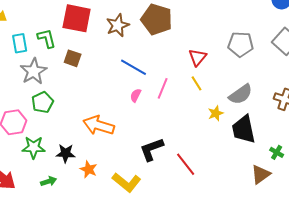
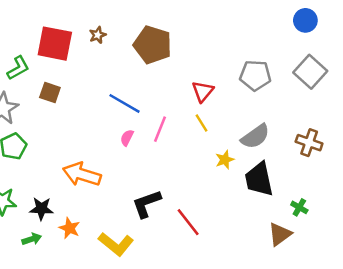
brown star: (118, 25) -> (98, 35), moved, size x0.6
green L-shape: (47, 38) -> (18, 68), turned 75
green arrow: (49, 181) -> (32, 239), moved

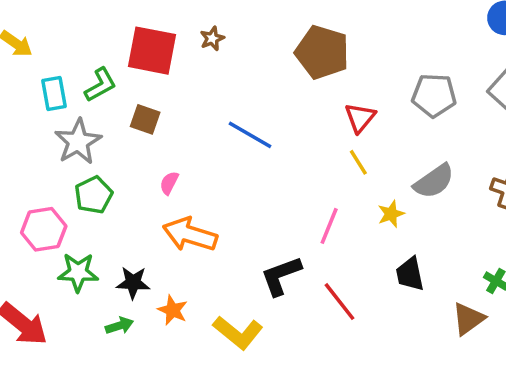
brown pentagon: (153, 45) -> (322, 52), moved
pink line: (160, 129) -> (329, 226), moved
pink semicircle: (127, 138) -> (169, 183), moved
black trapezoid: (259, 179) -> (410, 274), moved, size x0.7

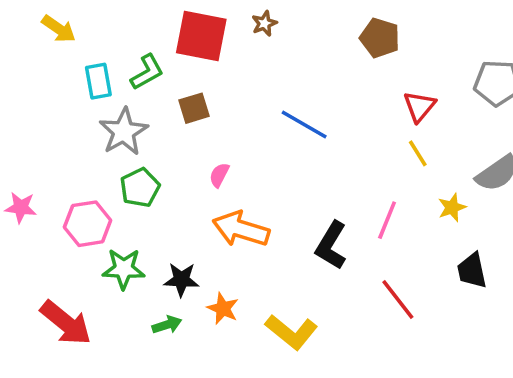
brown pentagon: (322, 52) -> (380, 38), size x0.7
brown square: (145, 119) -> (194, 108), turned -36
black L-shape: (281, 276) -> (331, 245), moved, turned -39

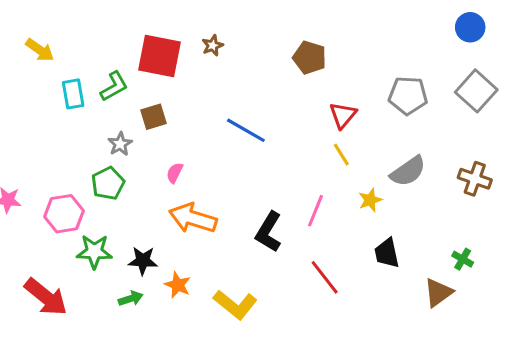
gray star: (124, 132) -> (120, 144), moved, size x0.6

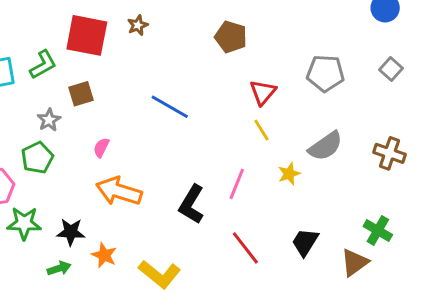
gray square: (476, 91) -> (391, 69), size x0.6
black trapezoid: (387, 253) -> (305, 242), moved, turned 44
green cross: (463, 259) -> (378, 231), size x1.4

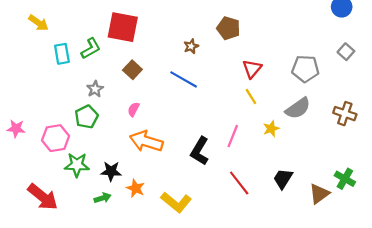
brown star: (138, 25) -> (191, 46), moved
gray pentagon: (325, 73) -> (305, 69), moved
brown square: (81, 94) -> (132, 70), moved, turned -30
green cross: (378, 231) -> (345, 179), moved

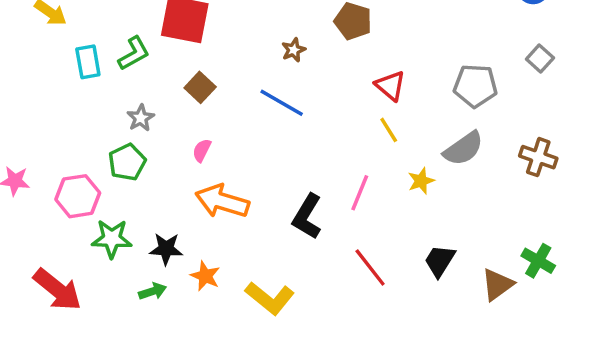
red triangle: (252, 69) -> (390, 86), turned -30

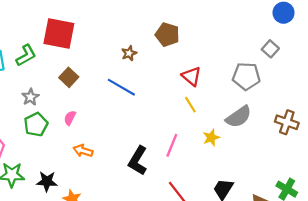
gray square: (540, 59) -> (270, 49), moved
green pentagon: (127, 162) -> (36, 124), moved
orange arrow: (222, 201) -> (83, 151), size x0.6

